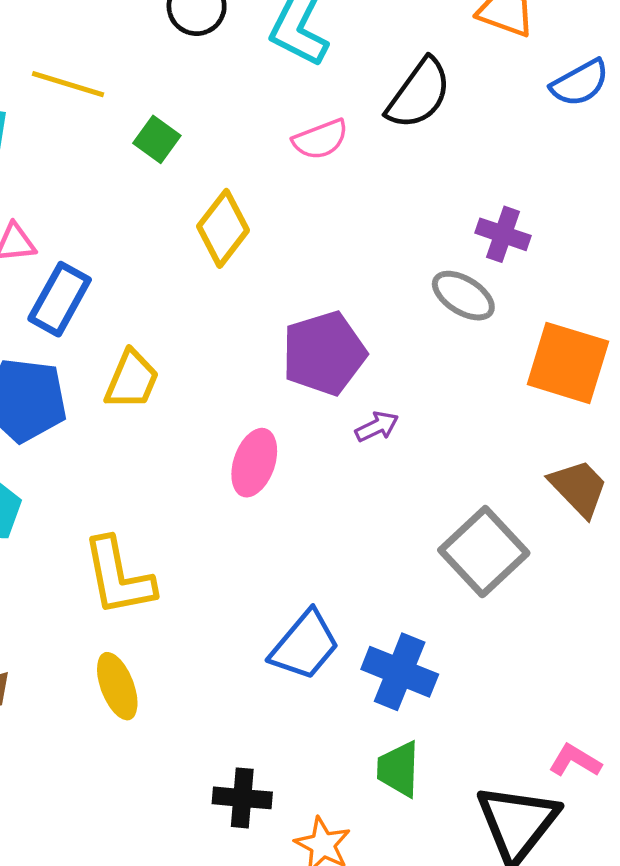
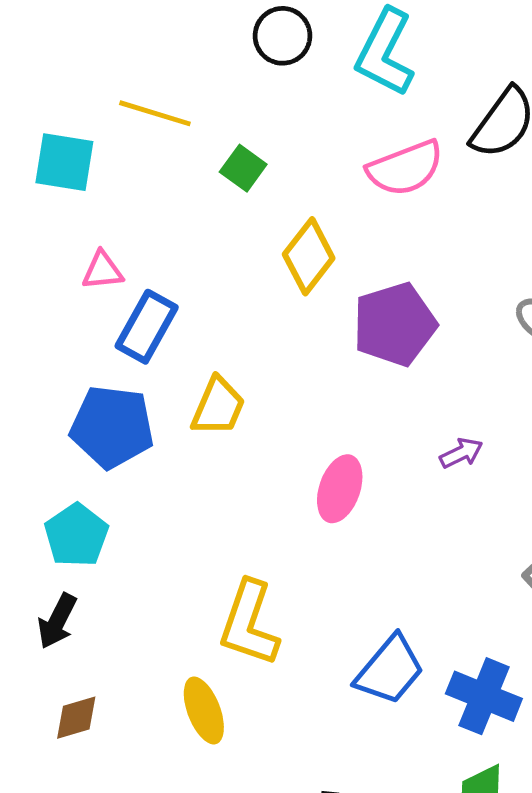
pink semicircle: (320, 139) -> (405, 168), size x1.4
purple pentagon: (324, 353) -> (395, 324), moved
yellow L-shape: (118, 577) -> (249, 623), moved, turned 30

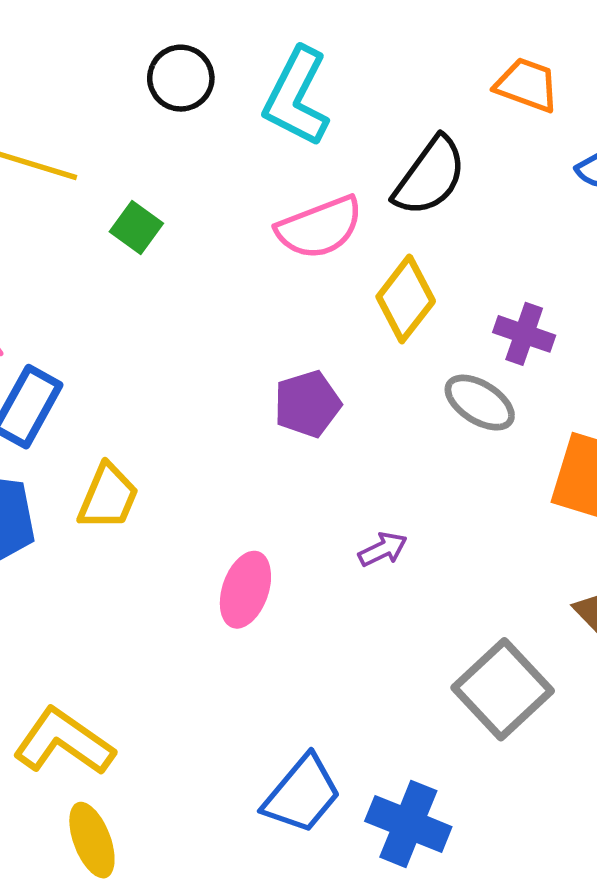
yellow diamond: (309, 256) -> (406, 299), moved
purple pentagon: (395, 324) -> (307, 404), size x0.7
yellow L-shape: (249, 623) -> (64, 742), moved, turned 106

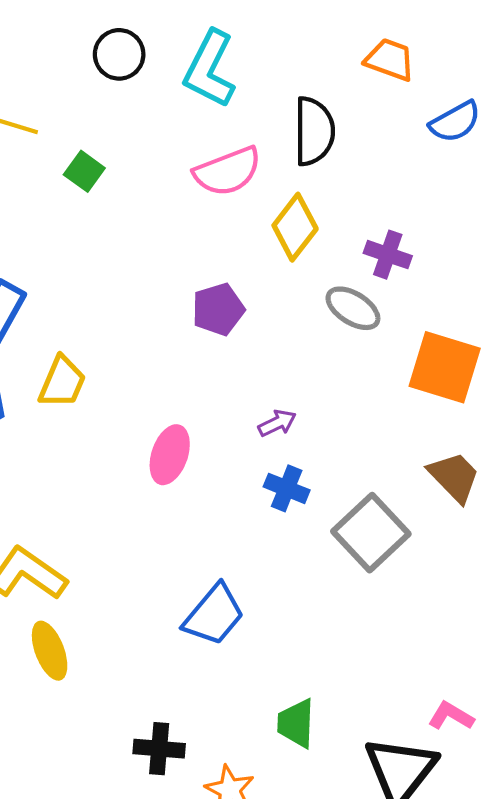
black semicircle: (430, 176) -> (314, 131), turned -36
blue cross: (408, 824) -> (287, 488), moved, size x0.7

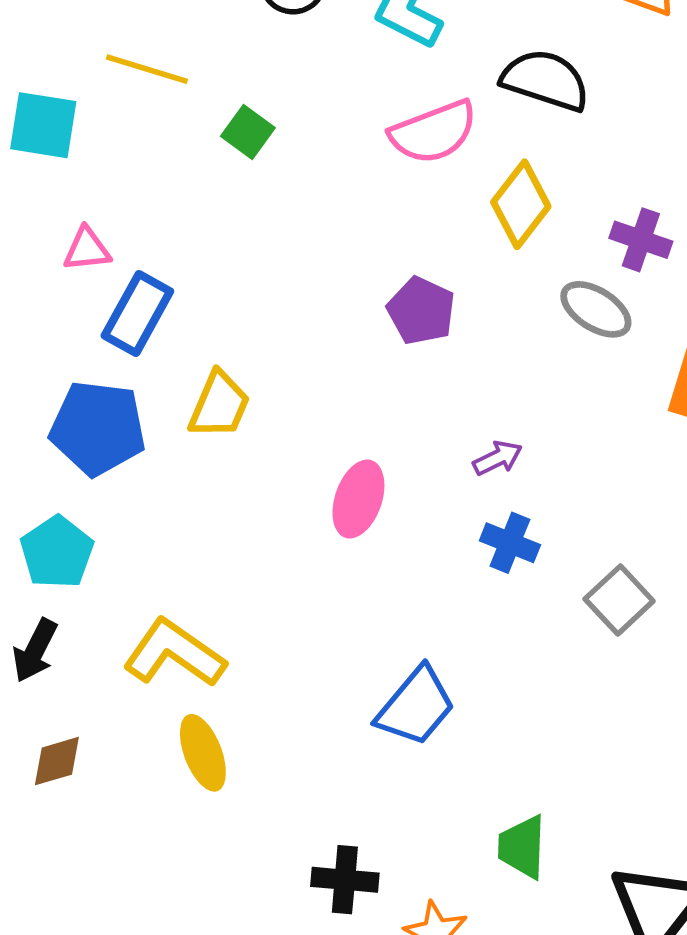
black semicircle: (314, 131) -> (545, 80), turned -72
purple pentagon: (218, 309) -> (421, 311), turned -30
gray square: (371, 533) -> (619, 600), size x0.7

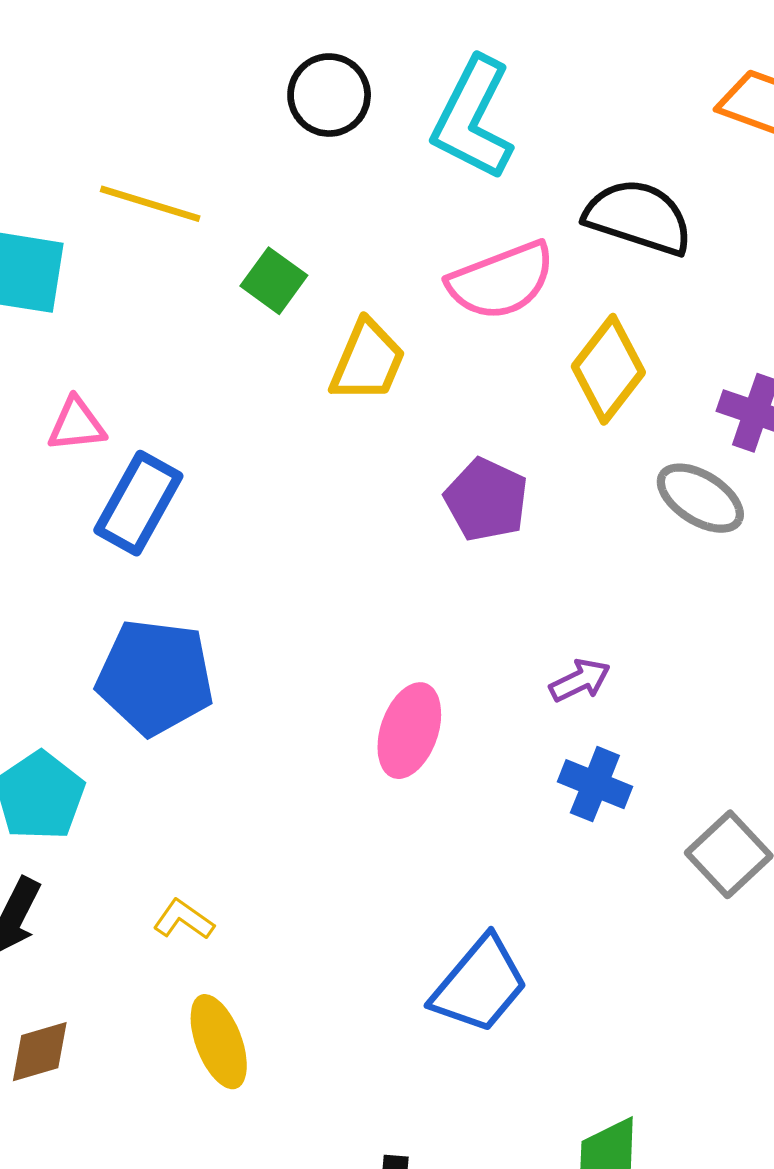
yellow trapezoid: (219, 405) -> (368, 361), moved
blue pentagon: (98, 428) -> (155, 677), moved
yellow L-shape: (174, 653) -> (184, 920), size x0.5

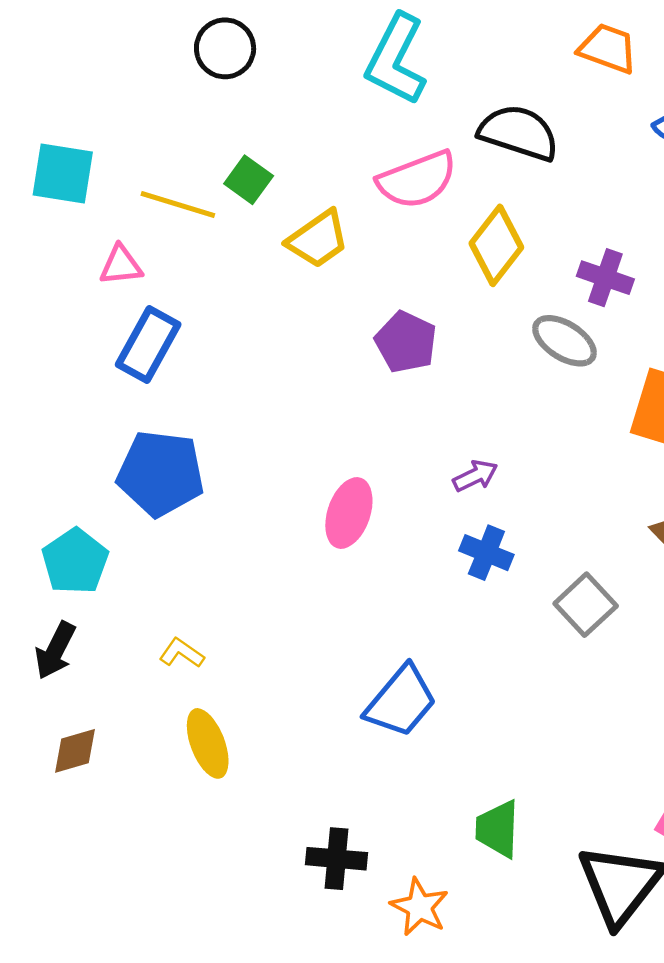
black circle: (329, 95) -> (225, 48), moved
yellow line: (150, 204) -> (178, 204), moved
yellow trapezoid: (368, 361) -> (318, 239), turned 32
pink triangle: (77, 425) -> (121, 265), moved

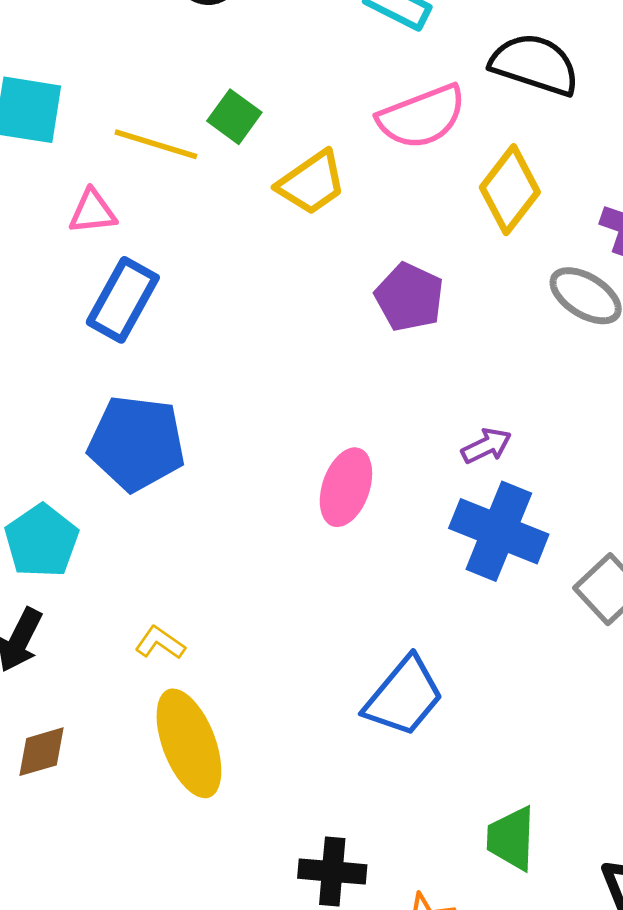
blue cross: (486, 553) -> (499, 531), size x1.6
yellow ellipse: (208, 743) -> (189, 743), size x1.4

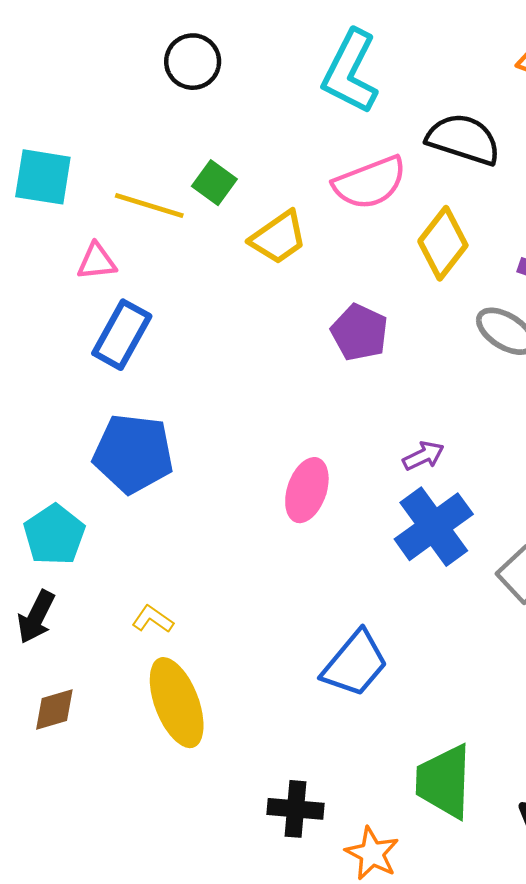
blue cross: (499, 531) -> (434, 527), turned 32
green trapezoid: (511, 838) -> (444, 781), size x1.4

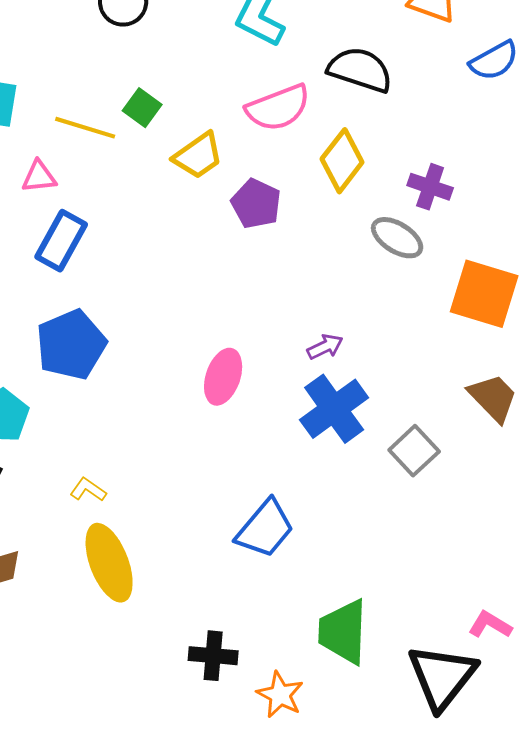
purple pentagon: (359, 332) -> (256, 204), moved
blue pentagon: (133, 454) -> (71, 345), turned -30

